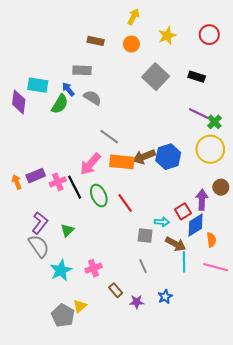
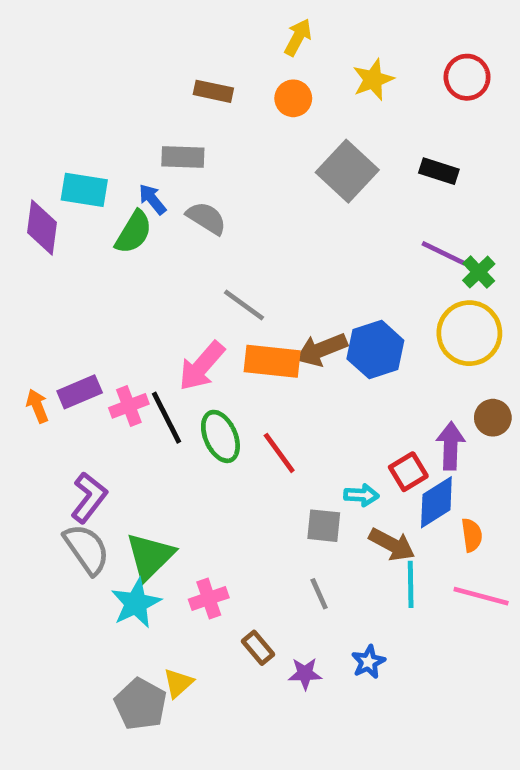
green triangle: (67, 230) -> (150, 556), moved, size x1.6

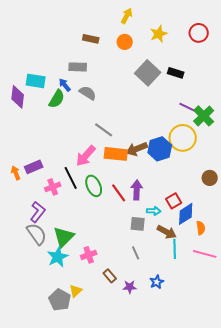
black rectangle: (439, 171) -> (176, 73), moved
green cross: (479, 272) -> (204, 116), size x1.5
yellow circle: (469, 333) -> (183, 138), moved
pink cross: (129, 406) -> (53, 187), moved
purple arrow: (451, 446) -> (137, 190), moved

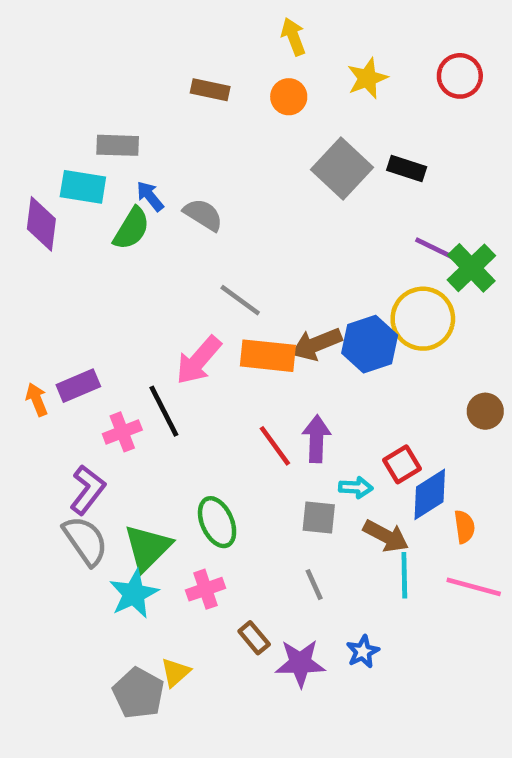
yellow arrow: (127, 16) -> (293, 37), turned -49
gray rectangle: (78, 67) -> (118, 145), moved
green ellipse: (94, 186) -> (217, 522), moved
purple star: (130, 287) -> (300, 663), size x1.5

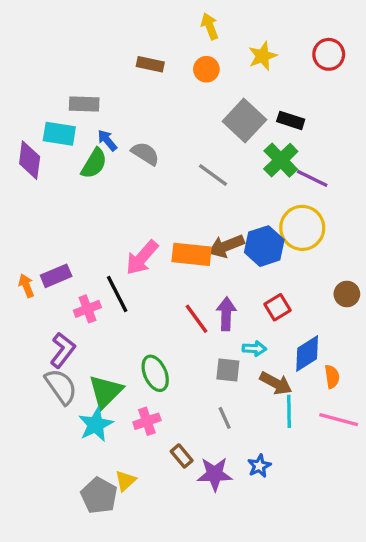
green cross: (471, 268) -> (281, 160), moved
gray line: (240, 300) -> (213, 175), moved
red square: (402, 464) -> (277, 307), moved

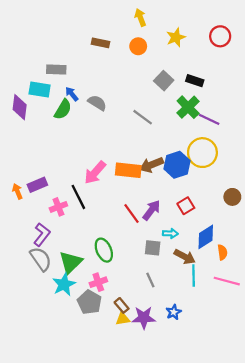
gray square: (244, 120) -> (164, 81), size x0.7
purple arrow: (226, 314) -> (151, 210), turned 35
yellow triangle: (125, 481) -> (123, 319), moved, turned 32
gray pentagon: (99, 496) -> (89, 302), moved

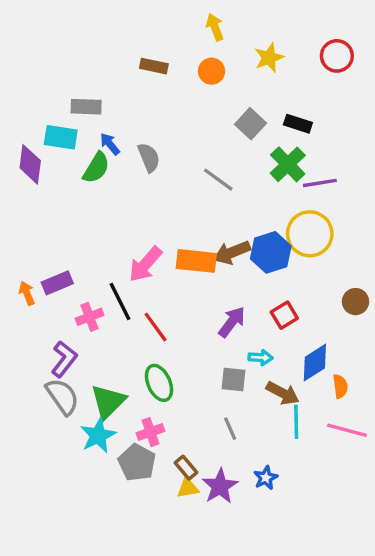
gray semicircle: (97, 103) -> (149, 158), turned 36
purple line: (209, 119) -> (320, 183), turned -35
red line: (132, 214) -> (156, 327), moved
purple star: (144, 318) -> (220, 486), turned -30

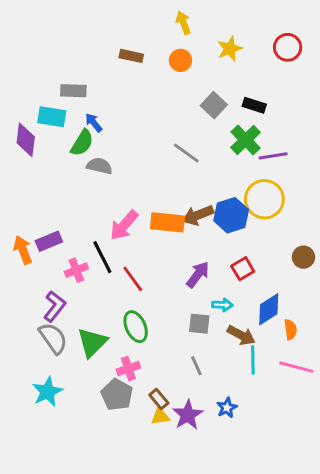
gray semicircle: (149, 158) -> (99, 166), moved, turned -55
orange arrow: (27, 293) -> (23, 250), size x1.4
cyan star: (98, 435) -> (47, 392), moved

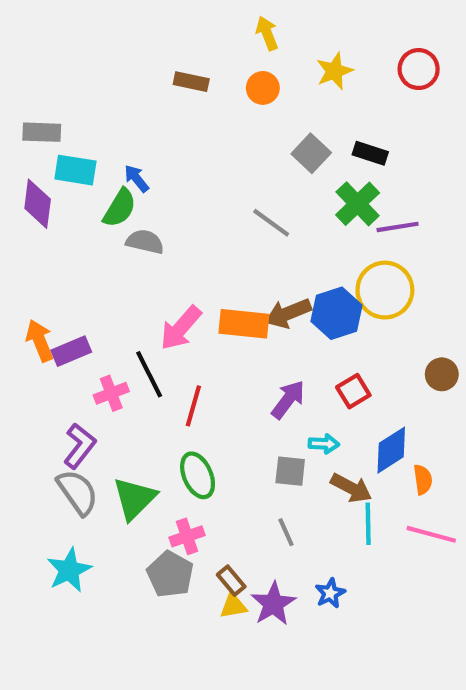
gray rectangle: (73, 91) -> (42, 132), moved
orange arrow: (23, 250) -> (40, 341), moved
red line: (133, 279) -> (193, 406), turned 52

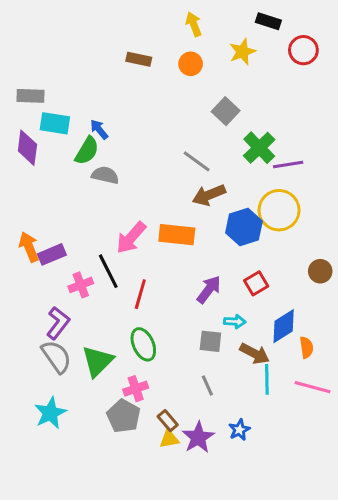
black rectangle: (370, 153) -> (268, 21), moved
brown arrow: (288, 313) -> (209, 195), moved

